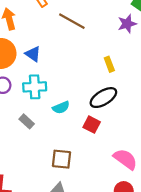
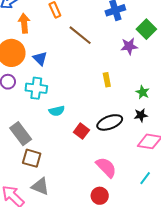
black ellipse: (103, 98) -> (110, 122), moved
gray rectangle: (27, 121) -> (21, 134), moved, size x1.6
brown square: (62, 159) -> (32, 158), moved

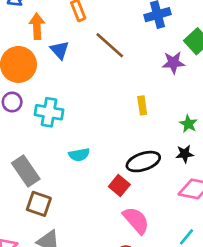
blue triangle: (40, 58) -> (60, 50), moved
cyan semicircle: (57, 111) -> (79, 155), moved
red square: (81, 131) -> (119, 185), moved

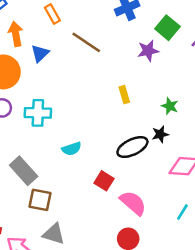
blue triangle: (60, 50) -> (40, 53), turned 36
black star: (185, 154) -> (160, 134), moved
red square: (119, 185) -> (104, 181), moved

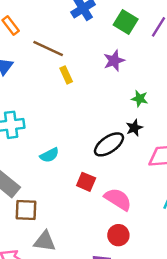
purple star: (148, 51) -> (114, 61), moved
yellow rectangle: (124, 95) -> (66, 75), moved

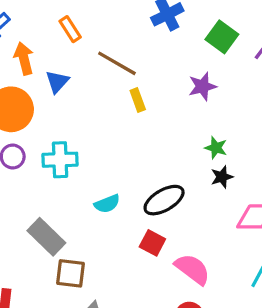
green star: (140, 99) -> (216, 148), moved
black ellipse: (109, 144) -> (164, 200), moved

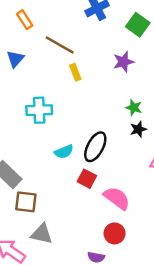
cyan cross: (60, 160) -> (39, 110), moved
black ellipse: (164, 200) -> (95, 147), turned -32
cyan semicircle: (107, 204) -> (64, 152), moved

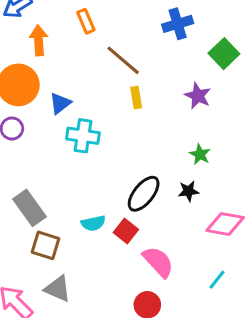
blue triangle: (15, 59) -> (60, 103), moved
purple star: (123, 62) -> (198, 96), turned 30
black star: (138, 129) -> (188, 191), moved
cyan semicircle: (64, 152) -> (93, 223), moved

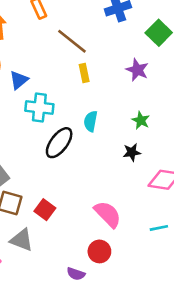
black ellipse: (144, 194) -> (59, 143), moved
cyan semicircle: (93, 223) -> (91, 121), moved, turned 114
red square: (126, 231) -> (45, 210), moved
cyan line: (217, 280) -> (159, 228), turned 42

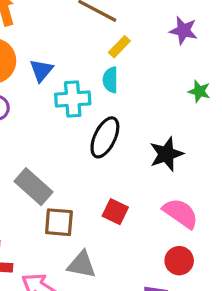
yellow rectangle: (84, 73) -> (119, 47), turned 66
cyan semicircle: (91, 121) -> (110, 80), moved
black star: (132, 152) -> (166, 154), moved, size x1.5
red square: (45, 210) -> (115, 212), moved

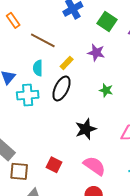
yellow rectangle: (119, 47) -> (67, 63), moved
cyan semicircle: (110, 80) -> (38, 68), moved
black ellipse: (105, 137) -> (62, 88), moved

